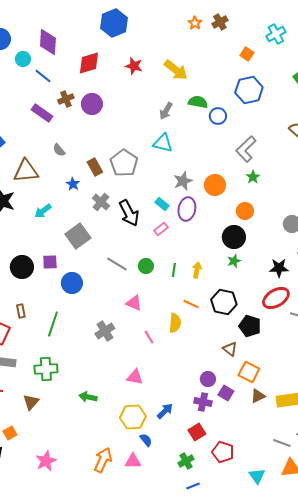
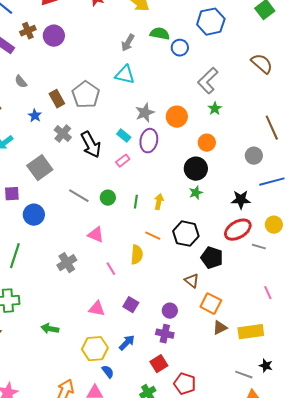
purple square: (226, 393) -> (131, 305), moved

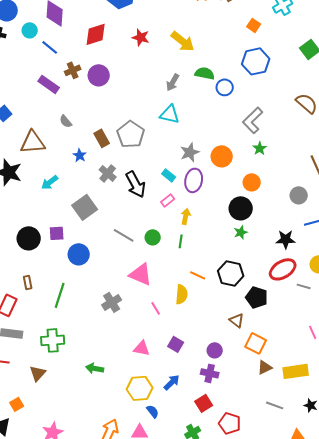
yellow arrow: (159, 202) -> (186, 216), moved
pink triangle: (96, 235) -> (141, 274), size x1.4
gray line: (244, 375) -> (275, 405), moved

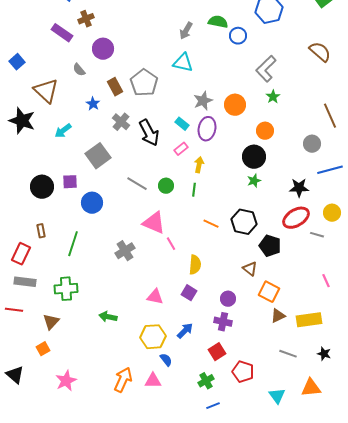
purple circle: (99, 75) -> (103, 49), moved
brown triangle: (33, 142) -> (46, 91), turned 48
yellow semicircle: (182, 294) -> (195, 265), moved
pink line: (156, 308) -> (171, 244), moved
orange square: (17, 404) -> (43, 349), moved

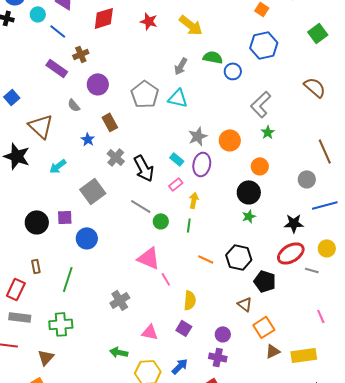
gray pentagon: (144, 83) -> (145, 94), moved
gray line: (137, 184) -> (141, 206), moved
gray cross: (125, 251) -> (120, 300), moved
orange square: (269, 292) -> (264, 327), turned 30
green arrow: (108, 317) -> (119, 352), moved

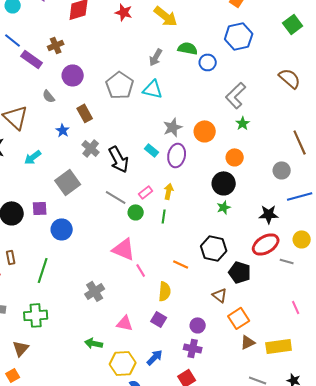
blue line: (58, 31) -> (13, 40), moved
pink rectangle: (176, 184) -> (146, 192), moved
orange line: (206, 259) -> (181, 264), moved

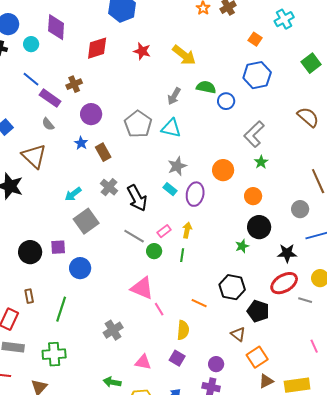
gray semicircle: (49, 96) -> (48, 124), moved
gray star: (173, 127) -> (177, 166), moved
blue star: (63, 130) -> (81, 143), moved
cyan arrow: (33, 157) -> (73, 194), moved
black circle: (224, 183) -> (259, 227), moved

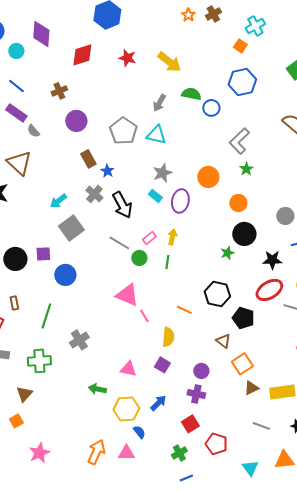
cyan cross: (284, 19) -> (255, 26), moved
purple rectangle: (50, 98) -> (16, 113), moved
blue star: (81, 143) -> (107, 171), moved
gray cross: (113, 330) -> (79, 340), moved

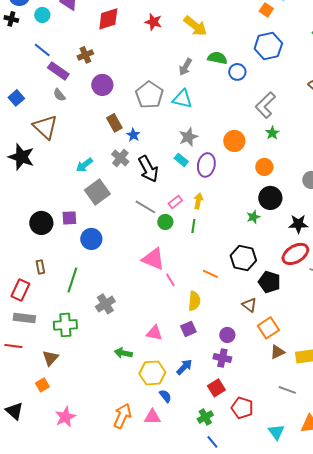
purple rectangle: (16, 113) -> (58, 71), moved
purple square: (162, 365) -> (188, 329), turned 35
blue line: (186, 478) -> (212, 442), turned 72

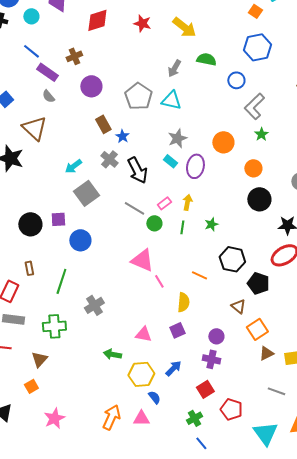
blue circle: (237, 72) -> (236, 80), moved
green star: (253, 217) -> (211, 224), moved
cyan triangle: (276, 432) -> (265, 433), size x1.5

